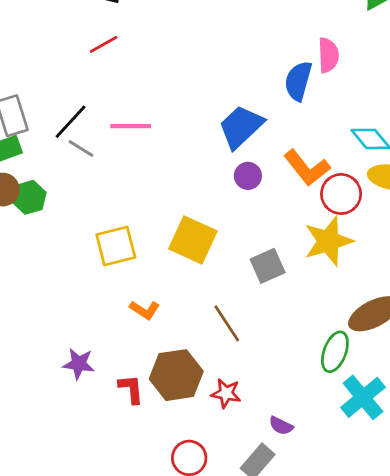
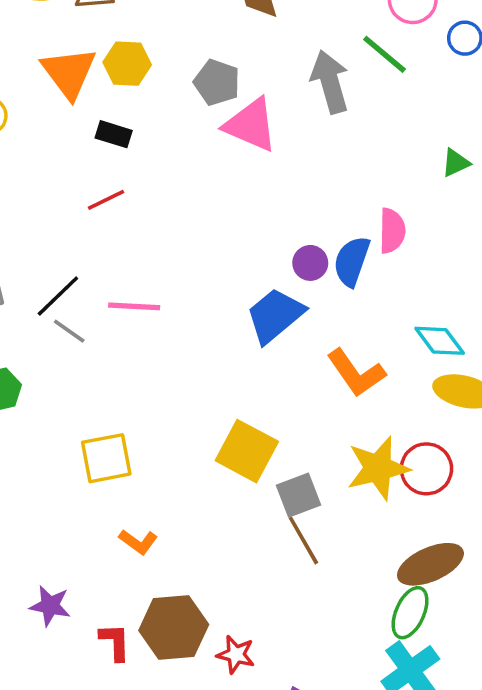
purple circle: (248, 176) -> (310, 263), moved
red circle: (341, 194) -> (426, 469), moved
yellow square: (193, 240) -> (247, 451), moved
brown line: (227, 323) -> (303, 540), moved
green ellipse: (335, 352) -> (410, 613), moved

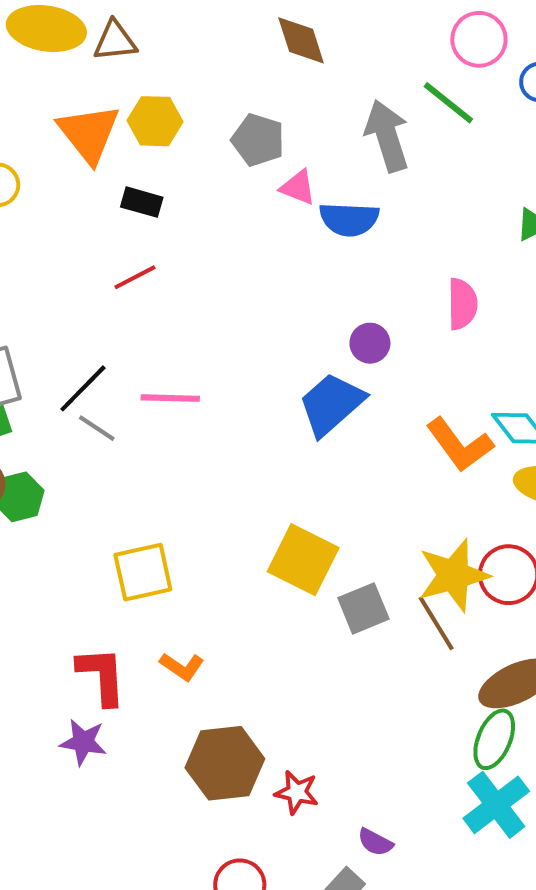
pink triangle: (251, 125) -> (298, 187), size x0.6
blue semicircle: (352, 261) -> (349, 219), moved, turned -105
orange L-shape: (356, 373) -> (460, 445), moved
brown line: (303, 540) -> (436, 623), moved
red L-shape: (115, 642) -> (102, 676), moved, size x1.4

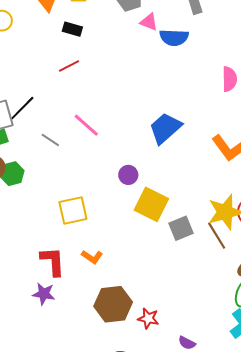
purple circle: (370, 343) -> (128, 175), moved
black line: (83, 388) -> (22, 108), moved
pink line: (170, 398) -> (86, 125), turned 40

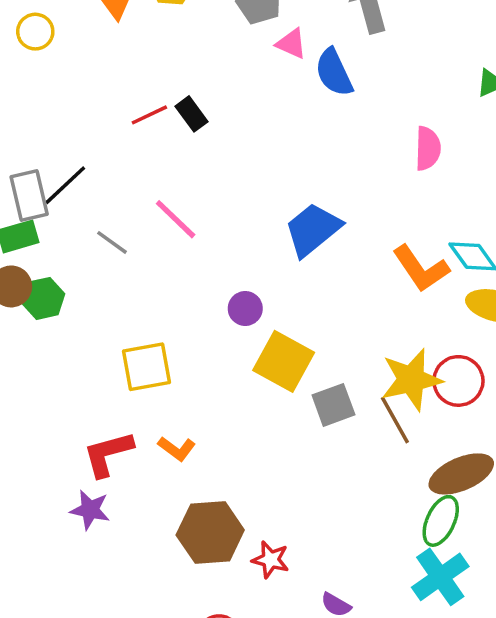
black rectangle: (72, 29) -> (191, 114), moved, turned 36
blue semicircle: (174, 38) -> (334, 72), turned 60
red L-shape: (53, 261) -> (108, 454), turned -104

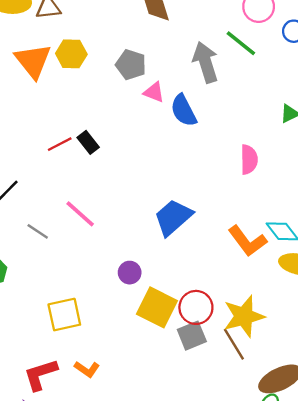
red circle: (458, 381) -> (196, 307), moved

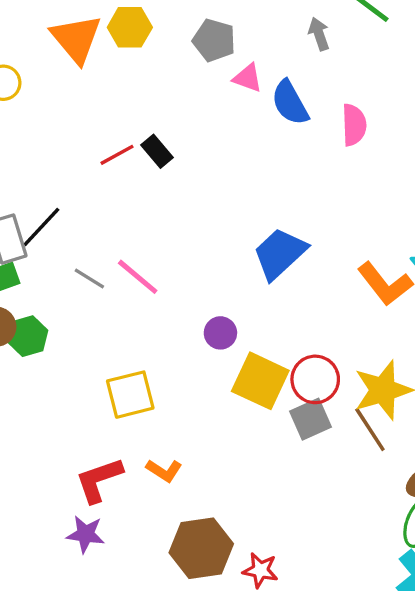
gray arrow: (205, 62) -> (319, 34), size x0.6
pink semicircle: (249, 160) -> (354, 125), moved
pink line: (80, 214) -> (138, 277), moved

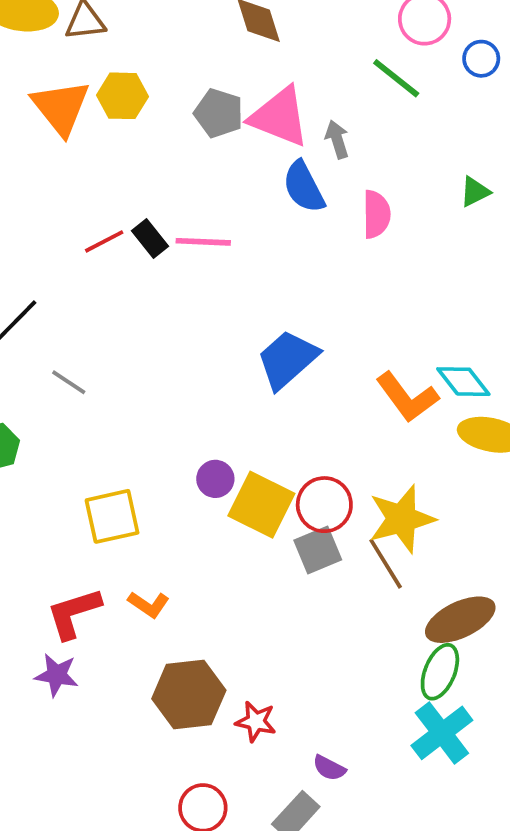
gray arrow: (319, 34) -> (337, 139), moved
pink triangle: (248, 78) -> (279, 117), moved, size x1.8
pink line: (138, 277) -> (203, 242), moved, turned -39
purple circle: (220, 333) -> (215, 479), moved

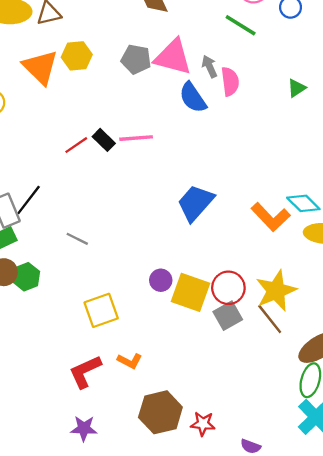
pink semicircle: (376, 214) -> (230, 81), moved
gray line: (69, 382) -> (77, 239), moved
purple star: (57, 675) -> (84, 428), moved

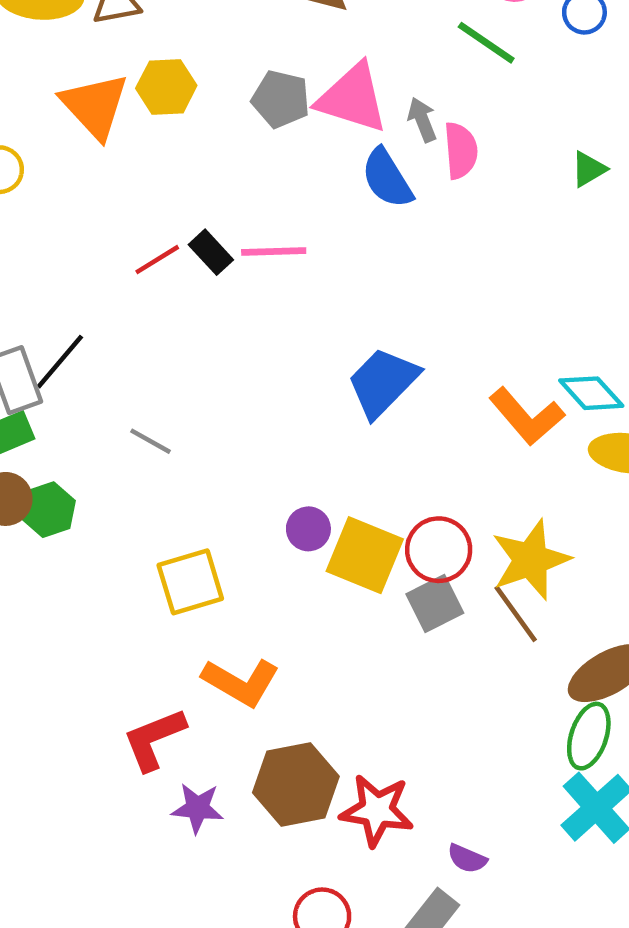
orange L-shape: (130, 361) -> (241, 682), size x1.6
red L-shape: (85, 372) -> (154, 739), moved
red star: (203, 424) -> (377, 810), size x1.5
purple star: (84, 428) -> (198, 808), moved

